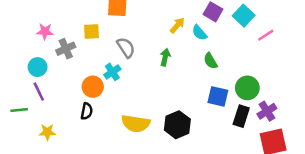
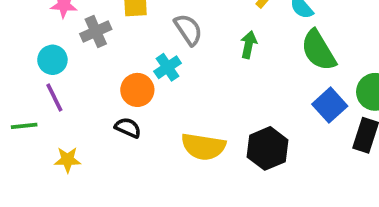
green semicircle: (211, 61) -> (318, 50), size x1.6
blue square: (218, 96) -> (330, 105), turned 35
black semicircle: (87, 111) -> (128, 128), turned -77

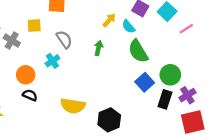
gray cross: (96, 31) -> (12, 41), turned -35
orange circle: (137, 90) -> (26, 75), moved
black hexagon: (268, 148) -> (109, 120), moved

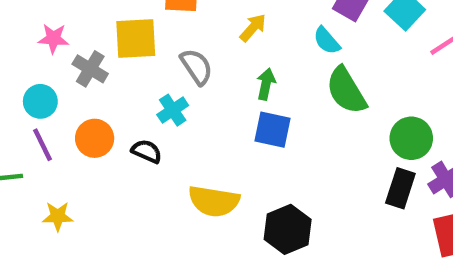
yellow arrow: (109, 20) -> (253, 28), moved
yellow square: (34, 26) -> (136, 38), size x1.5
orange circle: (26, 75) -> (95, 138), moved
blue square: (145, 82) -> (272, 130), moved, turned -36
black semicircle: (30, 95) -> (147, 151), moved

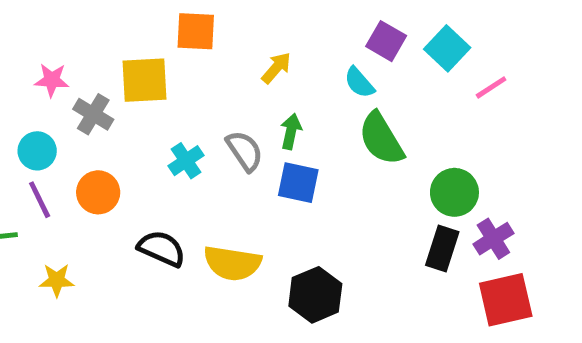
gray semicircle: (197, 67) -> (245, 151), moved
black semicircle: (147, 151) -> (162, 248), moved, size x1.4

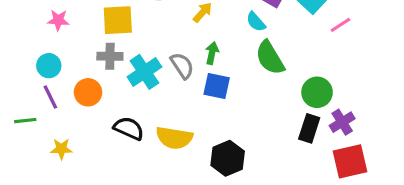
gray cross: (93, 114) -> (110, 56), moved, turned -30
cyan cross: (186, 161) -> (144, 72), size x1.5

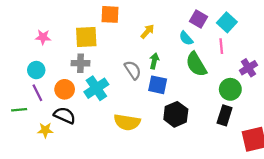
pink line: (341, 25) -> (221, 46), moved, turned -63
cyan cross: (144, 72) -> (96, 88), moved
purple cross: (342, 122) -> (248, 68), moved
black semicircle: (129, 128) -> (65, 115), moved
black hexagon: (228, 158) -> (176, 114), moved

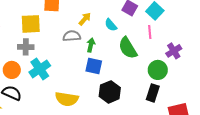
cyan semicircle: (186, 38) -> (111, 25), moved
gray semicircle: (133, 70) -> (72, 36), moved, turned -60

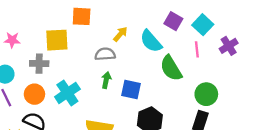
cyan semicircle: (111, 25) -> (151, 41), size x1.5
green arrow: (91, 45) -> (106, 80), moved
gray cross: (26, 47) -> (39, 64), moved
purple cross: (174, 51) -> (229, 46), moved

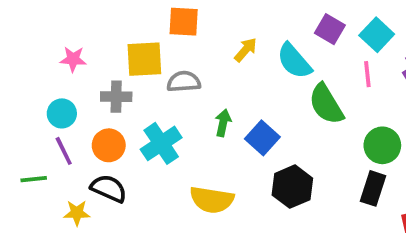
gray semicircle: (105, 54) -> (184, 82), moved
blue square: (131, 89) -> (262, 138), turned 30

